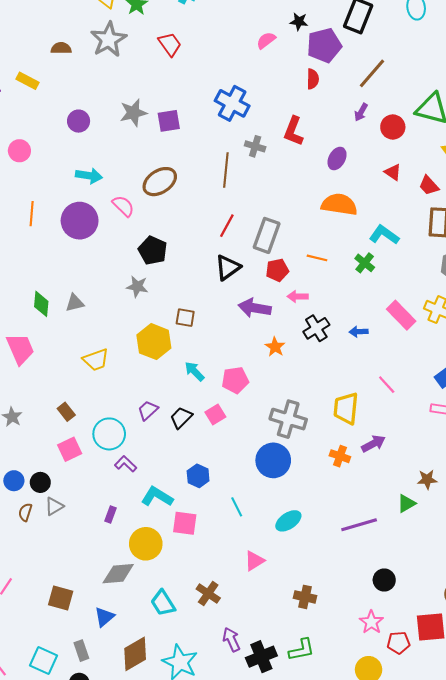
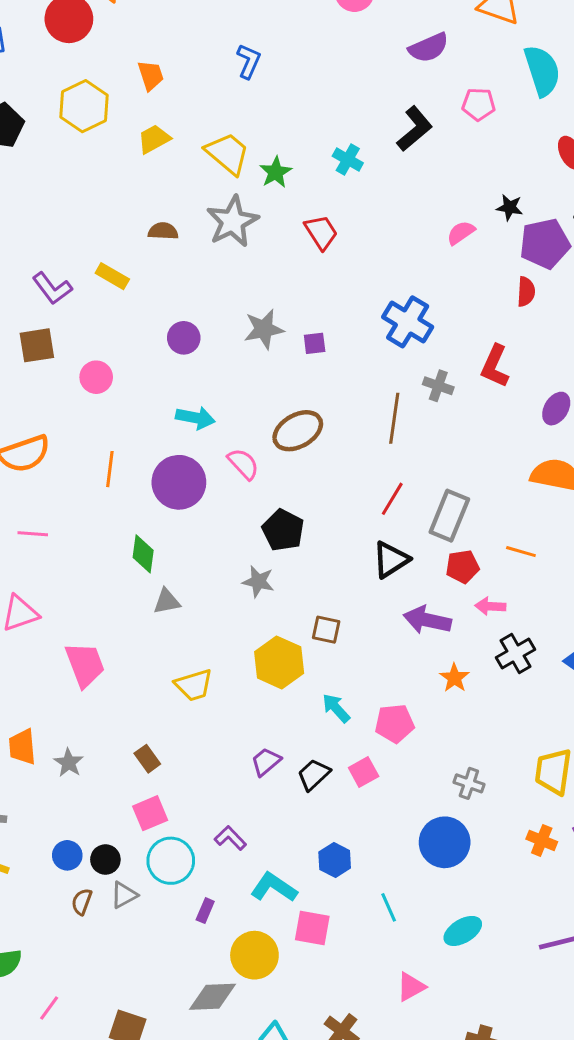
purple square: (169, 121) -> (315, 343), size x0.7
green diamond: (41, 304) -> (143, 554), moved
gray cross: (288, 419) -> (469, 783), size x0.6
cyan circle: (109, 434) -> (171, 861), moved

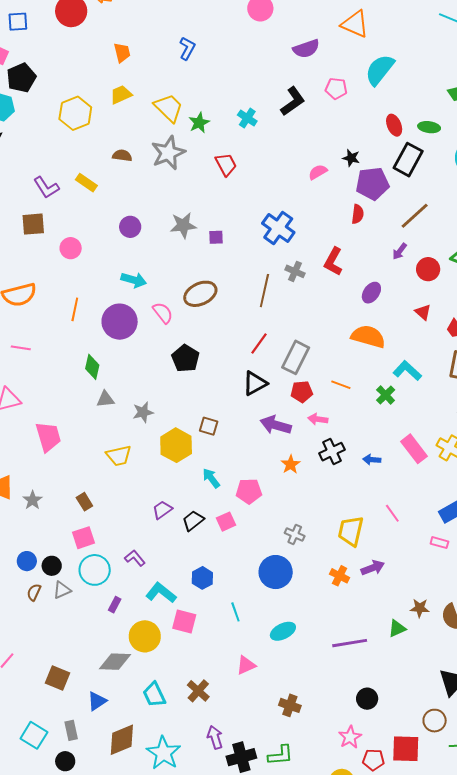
cyan semicircle: (542, 71) -> (380, 70), turned -128
yellow hexagon: (84, 106) -> (75, 113), moved
gray star: (258, 582) -> (143, 412), moved, turned -30

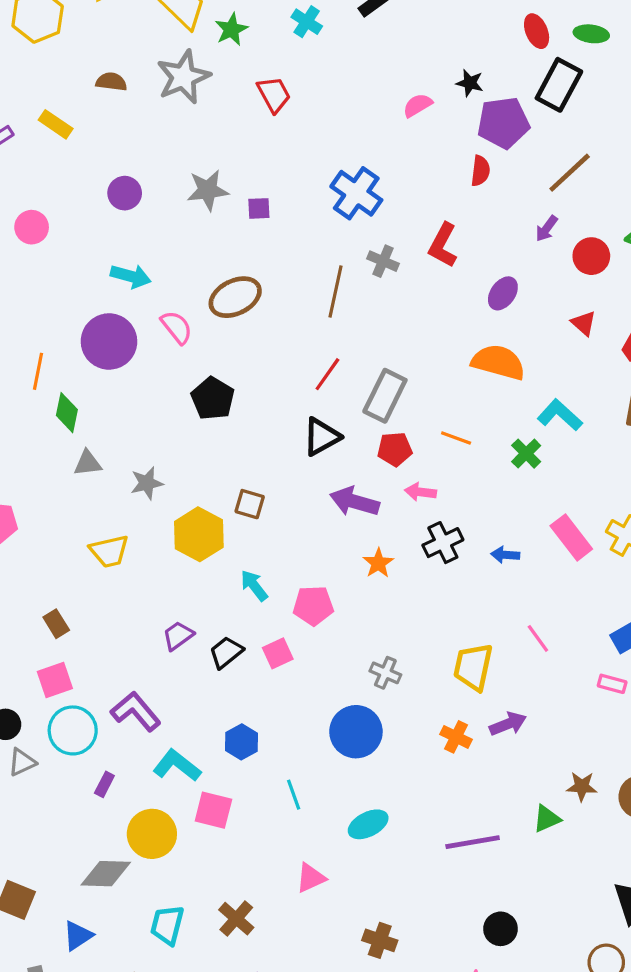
orange line: (75, 309) -> (38, 371), moved
purple L-shape: (135, 558) -> (136, 711), size x1.5
cyan trapezoid: (154, 695) -> (167, 925), turned 40

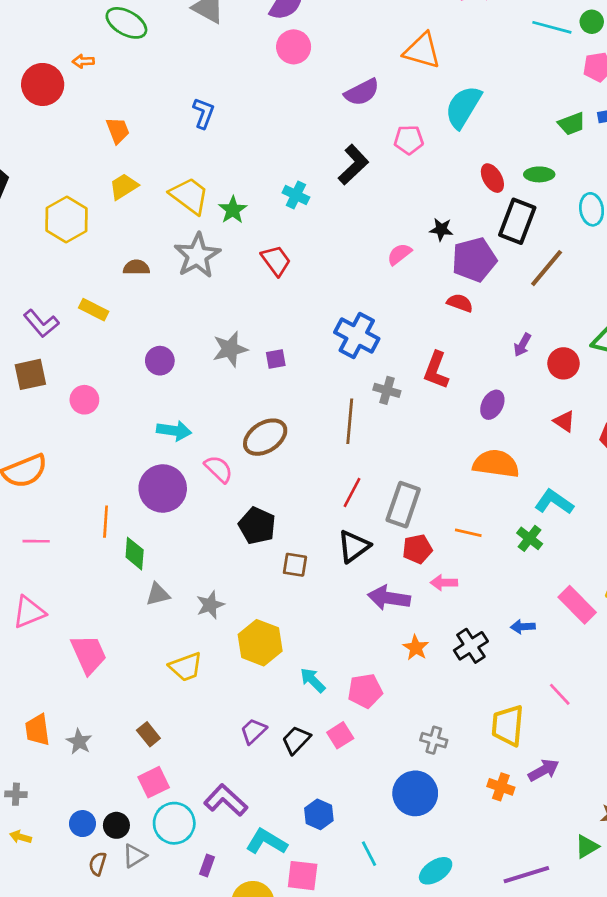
red semicircle: (480, 171) -> (460, 303), turned -70
brown line: (570, 173) -> (547, 268), moved
brown square: (250, 504) -> (295, 565), moved
black cross: (443, 543) -> (471, 646), moved

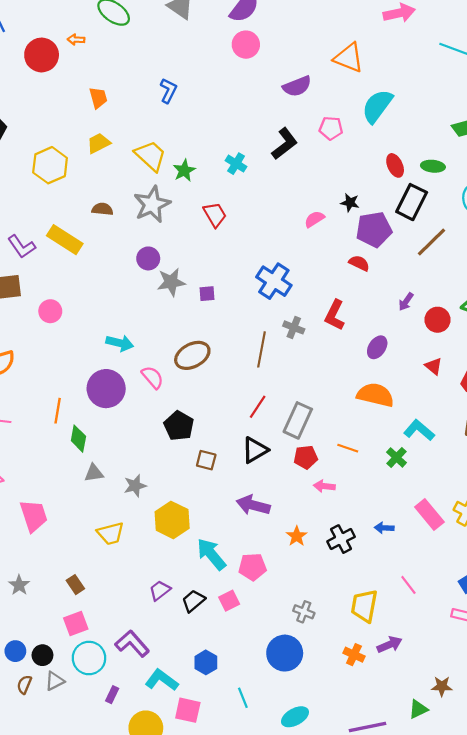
yellow rectangle: (94, 310) -> (65, 240), size x1.5
purple circle: (160, 361) -> (148, 258), moved
purple arrow: (389, 598) -> (253, 505), moved
cyan arrow: (313, 680) -> (211, 554), size x1.5

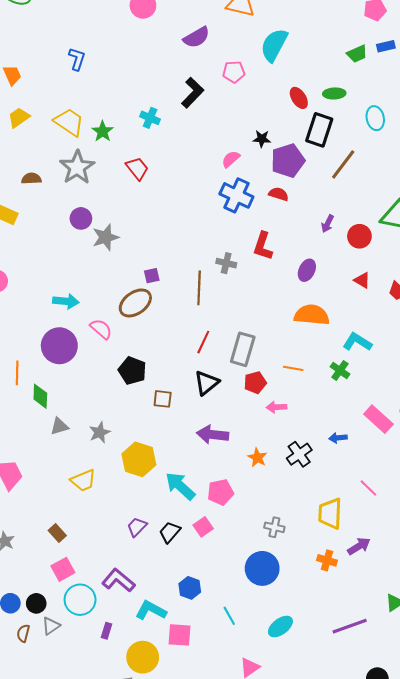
blue cross: (274, 281) -> (236, 195), moved
purple square: (207, 294) -> (152, 276), moved

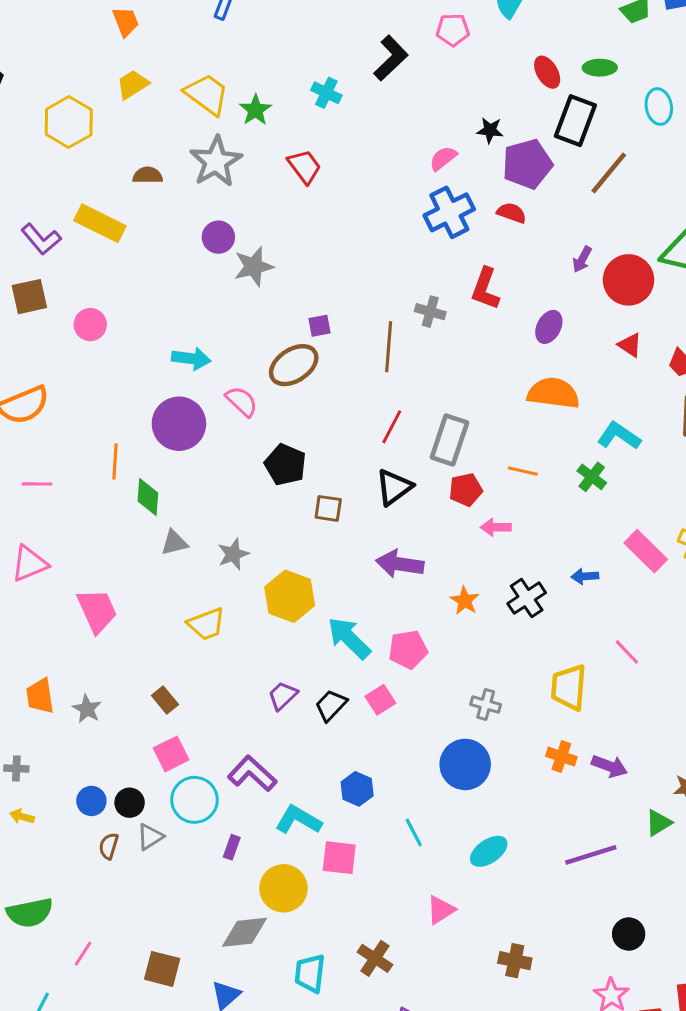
blue cross: (236, 195) -> (449, 212), turned 36
red circle: (359, 236) -> (628, 280), size x1.4
purple arrow: (359, 546) -> (610, 766), moved, turned 50

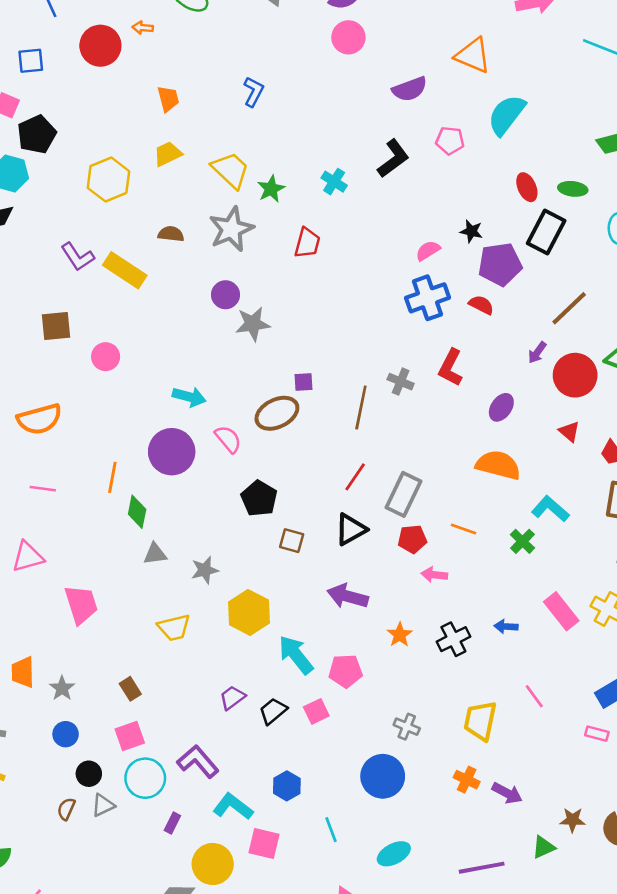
red trapezoid: (304, 167) -> (307, 243), turned 44
brown line: (609, 173) -> (569, 308), moved
purple L-shape: (41, 239) -> (78, 257), moved
blue circle: (91, 801) -> (66, 734), moved

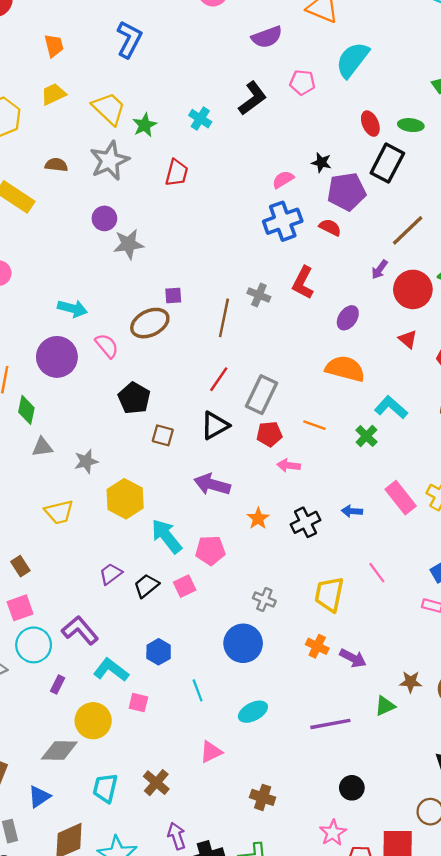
blue L-shape: (254, 92) -> (129, 39), size x1.4
pink square: (264, 843) -> (138, 703), size x0.7

